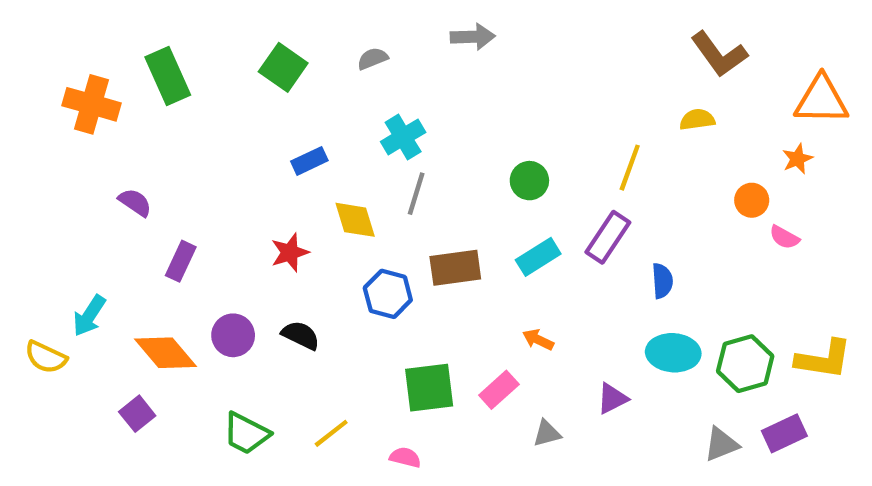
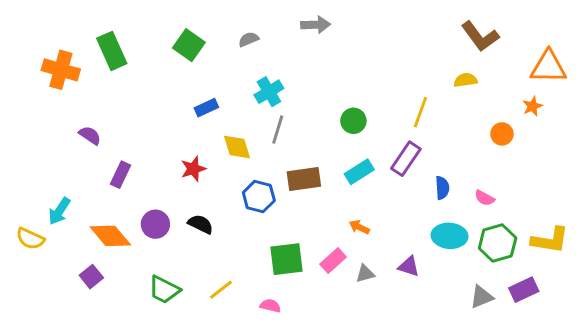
pink semicircle: (784, 237) -> (484, 198), moved
purple triangle: (612, 398) -> (409, 266), turned 45
gray triangle: (547, 433) -> (365, 274), moved

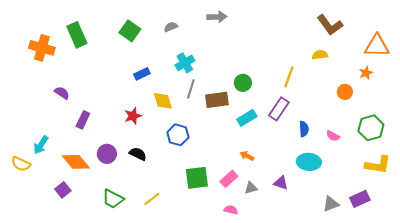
brown rectangle: (304, 179) -> (217, 100), moved
green hexagon: (498, 243) -> (371, 128), moved
pink semicircle: (270, 306) -> (231, 210), moved

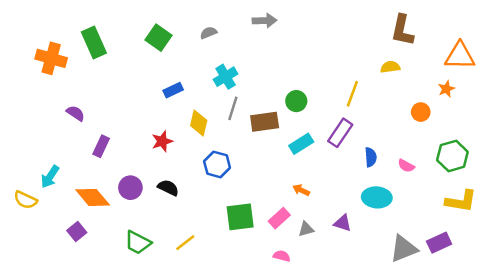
brown L-shape: (330, 25) -> (402, 30), turned 48
yellow diamond: (163, 101) -> (199, 123), turned 30
gray triangle: (331, 204) -> (404, 249), size x1.4

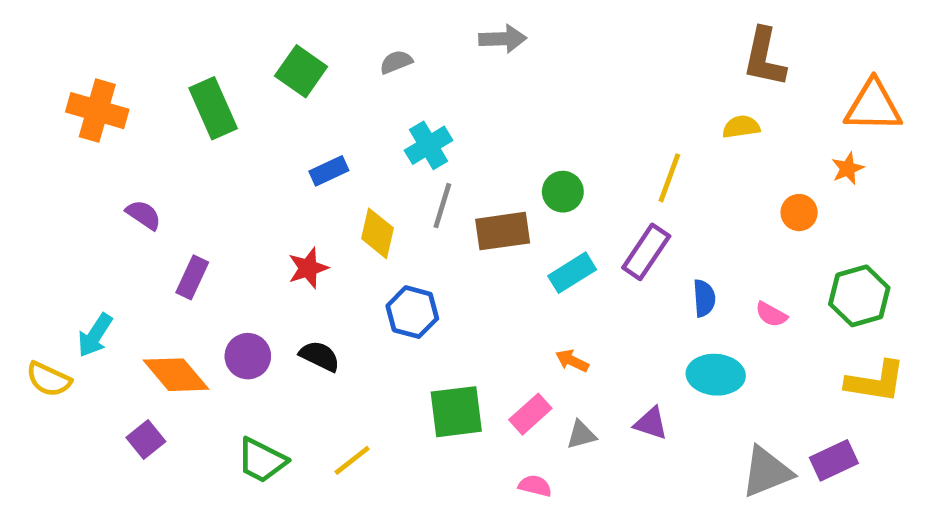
green rectangle: (94, 43) -> (213, 108), moved

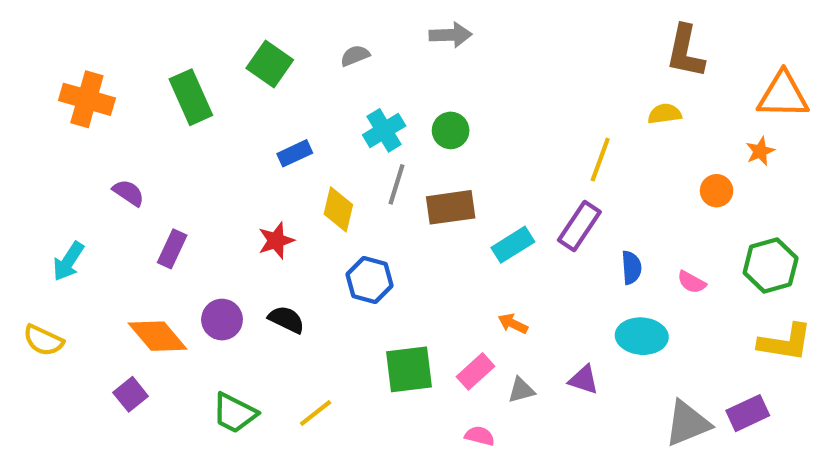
green circle: (563, 192) -> (451, 130), moved
cyan arrow: (95, 335) -> (68, 261), moved

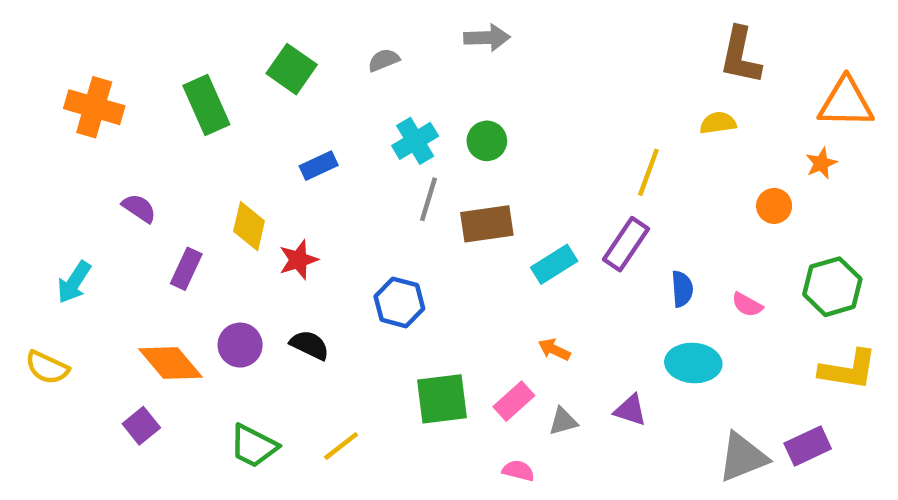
yellow diamond: (338, 209) -> (249, 226), moved

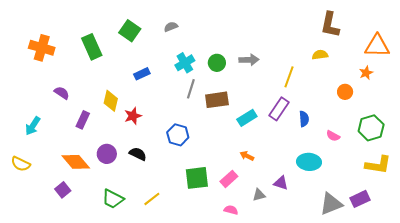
gray arrow: (487, 38) -> (249, 60), moved
blue semicircle: (682, 289) -> (304, 119), moved
gray triangle: (563, 421) -> (259, 195), moved

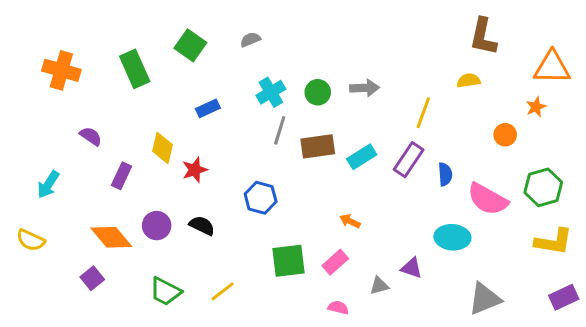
cyan rectangle: (247, 118) -> (362, 157), moved
pink semicircle: (333, 136) -> (488, 199), size x2.0
orange arrow: (247, 156) -> (350, 221), moved
purple rectangle: (360, 199) -> (564, 297), moved

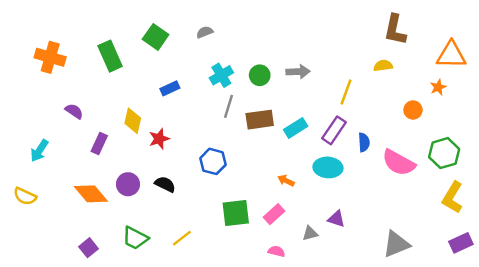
cyan ellipse: (452, 237) -> (328, 167), moved
yellow L-shape: (554, 242) -> (453, 197), turned 112
purple square: (92, 278) -> (88, 248), moved

